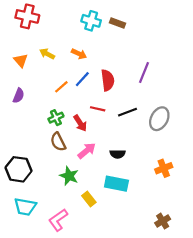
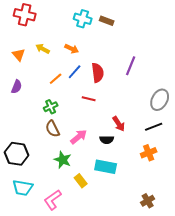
black line: (127, 112) -> (154, 127), moved
gray ellipse: (159, 119) -> (160, 100), moved
red arrow: (80, 123) -> (119, 124), moved

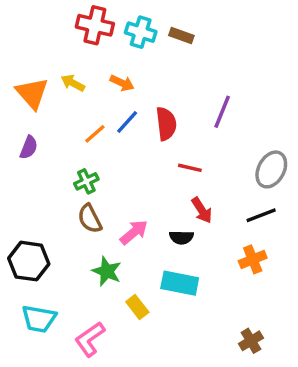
red cross: (25, 15) -> (95, 25), moved
orange triangle: (19, 55) -> (32, 93), size x1.5
red line: (89, 99) -> (190, 168), moved

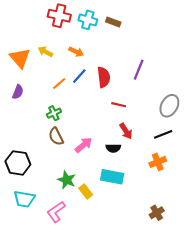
green star: (107, 271) -> (67, 180), moved

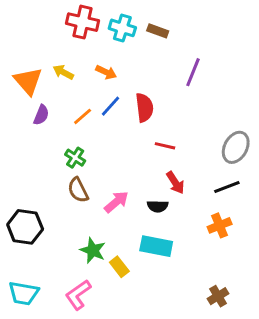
purple line: (139, 70) -> (193, 72), moved
purple semicircle: (18, 92) -> (41, 115), moved
green cross: (54, 113) -> (75, 158), turned -32
cyan trapezoid: (24, 199) -> (24, 293), moved

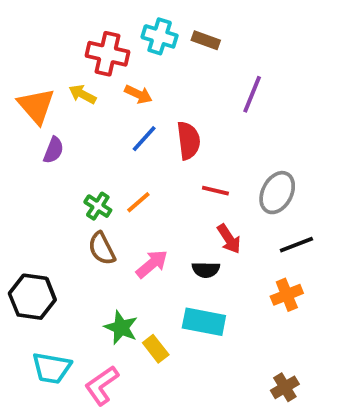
red cross: (83, 22) -> (107, 54), moved
orange line: (83, 116) -> (138, 202), moved
gray ellipse: (236, 147) -> (277, 193), moved
cyan trapezoid: (24, 293) -> (52, 368), moved

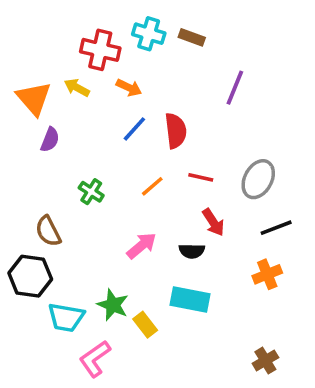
orange line: (138, 202) -> (152, 186), moved
brown semicircle: (102, 248) -> (48, 231), moved
cyan trapezoid: (52, 368) -> (66, 317), moved

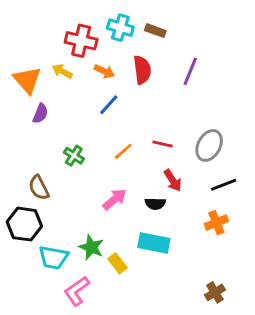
red semicircle: (176, 131) -> (142, 70), moved

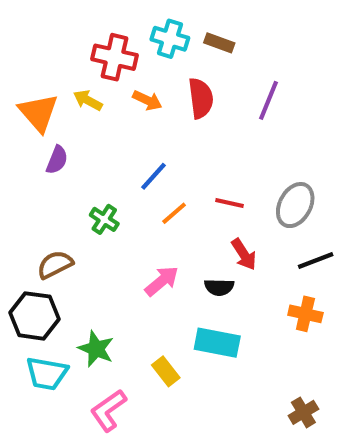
blue line: (109, 105) -> (154, 176), moved
brown semicircle: (39, 188) -> (55, 265), turned 90
orange cross: (216, 223) -> (305, 314), turned 35
green star: (91, 247) -> (96, 349), moved
cyan trapezoid: (53, 258) -> (47, 373), moved

